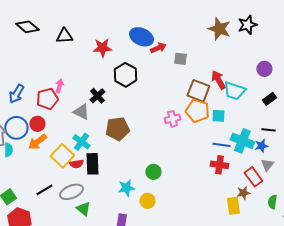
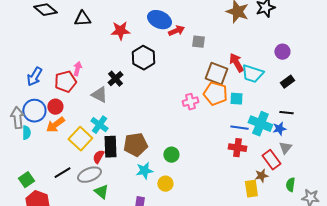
brown pentagon: (117, 129) -> (135, 145), moved
red semicircle: (76, 164) -> (98, 157), moved, turned 128

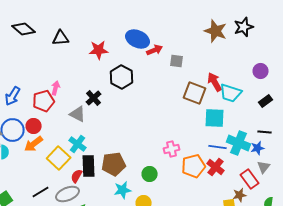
orange pentagon: (215, 94) -> (194, 166), moved, turned -30
cyan square: (236, 99) -> (215, 118), size x1.5
pink cross: (190, 102) -> (172, 149), moved
red cross: (237, 148) -> (216, 167), turned 30

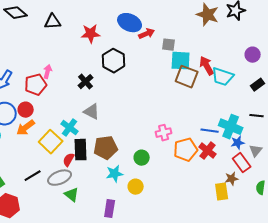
gray triangle: (78, 114) -> (92, 112), moved
cyan square: (215, 118) -> (181, 61), moved
blue star: (258, 148) -> (238, 143), moved

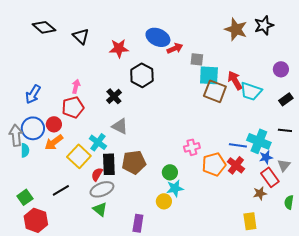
black triangle: (53, 22) -> (81, 36), turned 48
red pentagon: (36, 85) -> (73, 107), moved
cyan star: (115, 174) -> (175, 188), moved
gray ellipse: (60, 178) -> (102, 189), moved
yellow rectangle: (222, 192) -> (250, 221), moved

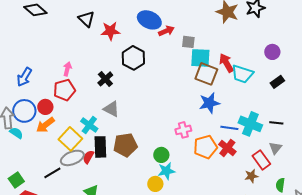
black triangle: (81, 36) -> (86, 19), moved
black line: (285, 130) -> (276, 123), moved
cyan semicircle: (25, 150) -> (16, 133), turned -56
blue star: (266, 157) -> (209, 103), moved, size x1.5
gray ellipse: (102, 189) -> (72, 158), moved

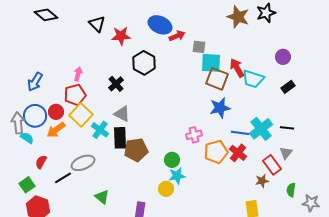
cyan cross: (250, 124) -> (261, 129), turned 30
yellow square: (70, 139) -> (81, 115), moved
black rectangle: (100, 147) -> (120, 138), moved
red semicircle: (88, 157) -> (41, 162), moved

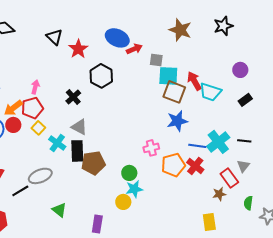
brown star: (238, 17) -> (180, 30), moved
red star: (121, 36) -> (78, 49), turned -30
yellow square: (81, 115) -> (38, 128), size x0.6
orange arrow: (56, 130) -> (13, 108), moved

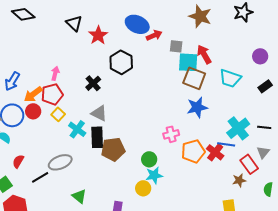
red arrow: (194, 81) -> (204, 54), moved
blue line: (197, 146) -> (226, 144), moved

